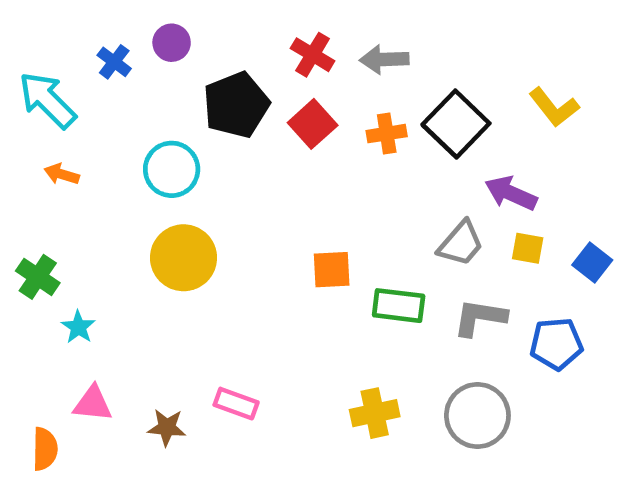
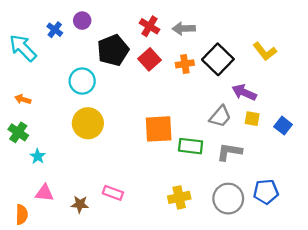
orange arrow: (62, 174) -> (23, 99), moved
orange square: (332, 270) -> (159, 129), size x1.5
blue pentagon: (556, 344) -> (266, 192), moved

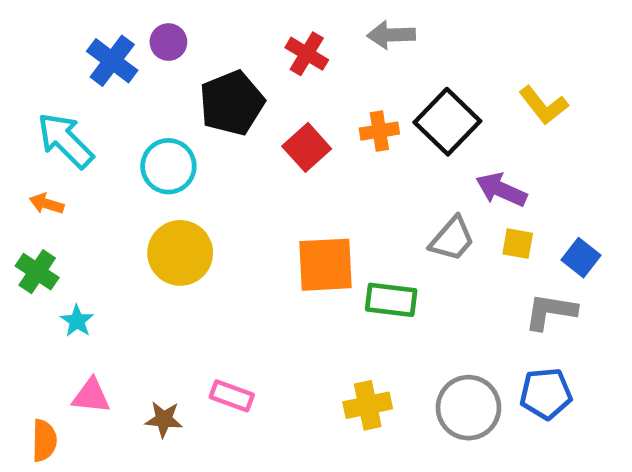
gray arrow: (184, 29) -> (391, 35), moved
blue cross: (55, 30) -> (112, 61), size x1.5
cyan arrow: (23, 48) -> (65, 140), moved
red square: (149, 59) -> (307, 147), moved
gray L-shape: (229, 152) -> (551, 312), moved

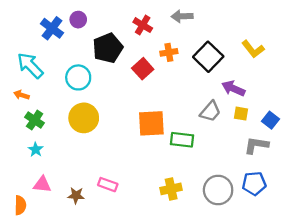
orange cross: (379, 131) -> (169, 52), moved
green cross: (37, 272) -> (35, 120), moved

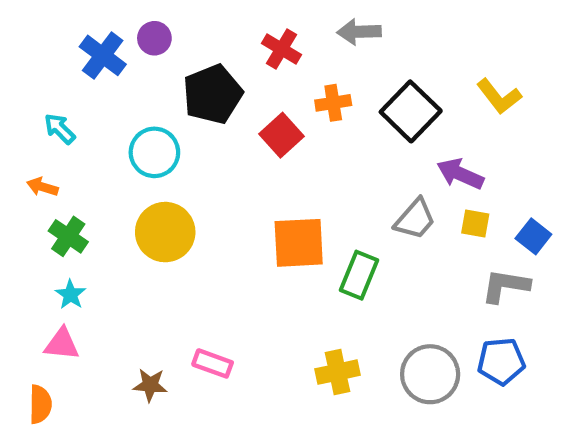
cyan arrow: (30, 65) -> (60, 129), size x0.6
green rectangle: (182, 140) -> (359, 275), turned -75
pink triangle: (42, 185) -> (62, 344), moved

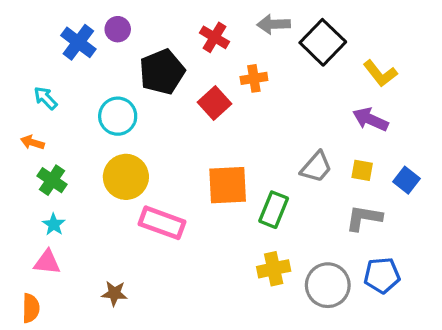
black square: (411, 111) -> (323, 42), moved
purple arrow: (460, 174) -> (370, 119), moved
gray L-shape: (505, 286) -> (364, 218), moved
pink rectangle: (213, 363) -> (162, 223), moved, size x1.5
yellow cross: (337, 372) -> (274, 269), moved

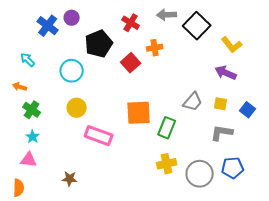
yellow circle: (126, 177) -> (77, 108), size x0.7

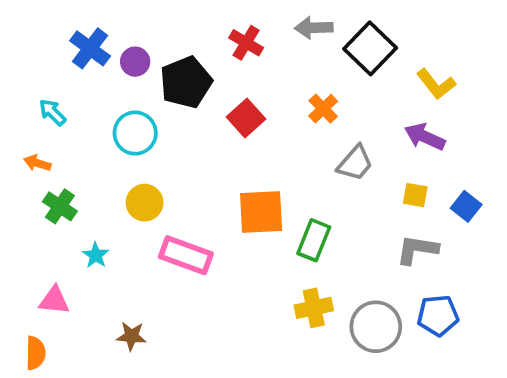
purple circle: (72, 18) -> (135, 62), moved
orange cross: (155, 48) -> (323, 109), moved, turned -35
gray trapezoid: (193, 102) -> (355, 163), moved
cyan star: (33, 137) -> (96, 255), moved

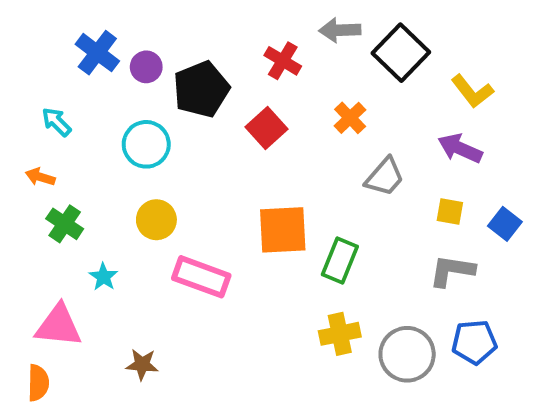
red cross: (246, 43) -> (283, 61), moved
pink triangle: (54, 300) -> (59, 326), size x1.4

